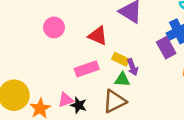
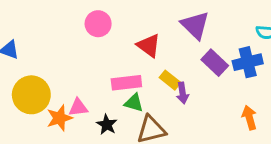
purple rectangle: (166, 48) -> (215, 63), moved, turned -30
green triangle: (122, 80) -> (134, 103), moved
pink triangle: (66, 100) -> (78, 107), moved

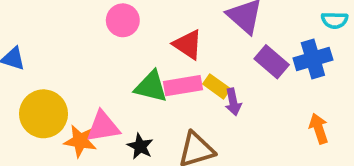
pink rectangle: (126, 83) -> (183, 86), moved
green triangle: (134, 103) -> (151, 87), moved, size x1.4
pink triangle: (78, 107) -> (103, 127), size x1.4
orange star: (59, 118) -> (80, 141), turned 30

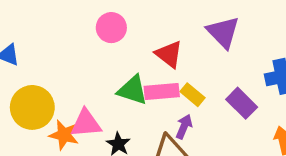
purple rectangle: (272, 62) -> (242, 103), moved
purple arrow: (233, 102) -> (184, 127), moved, turned -150

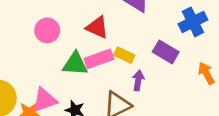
pink circle: (111, 28) -> (47, 30), moved
purple arrow: (184, 127) -> (138, 80), moved

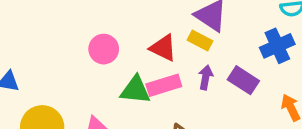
yellow rectangle: (124, 55) -> (200, 40), moved
purple arrow: (138, 80) -> (206, 77), moved

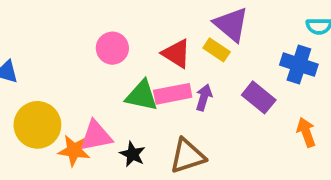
blue cross: (277, 46) -> (299, 65), turned 36
purple arrow: (206, 77) -> (204, 97), moved

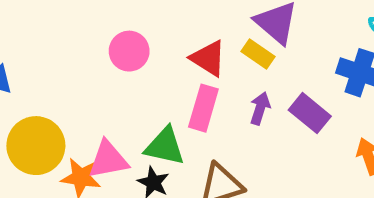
pink rectangle: (173, 94) -> (203, 108), turned -63
green triangle: (142, 96) -> (165, 146), moved
purple arrow: (204, 97) -> (260, 108), moved

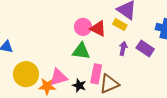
pink circle: (129, 51) -> (83, 27), moved
pink rectangle: (203, 108) -> (96, 74), moved
green triangle: (165, 146) -> (81, 51), moved

